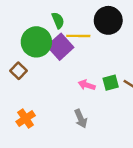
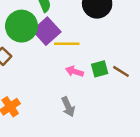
yellow line: (78, 36) -> (67, 44), moved

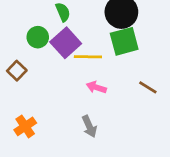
green circle: (22, 26) -> (38, 37), size x0.6
green square: (100, 69) -> (124, 41), moved, size x1.5

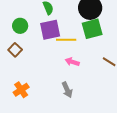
green circle: (38, 37) -> (20, 26), moved
purple square: (66, 43) -> (50, 30), turned 30

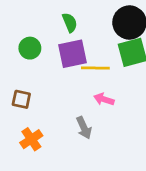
brown square: (15, 50) -> (21, 99), moved, turned -32
gray arrow: (67, 90) -> (84, 128), moved

